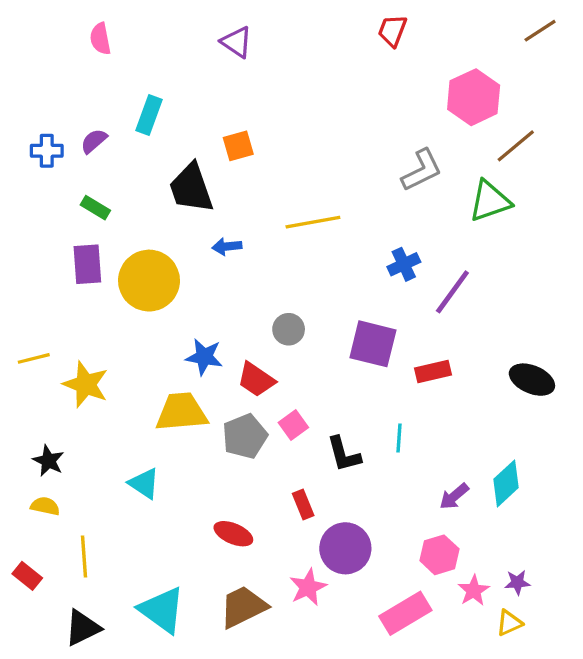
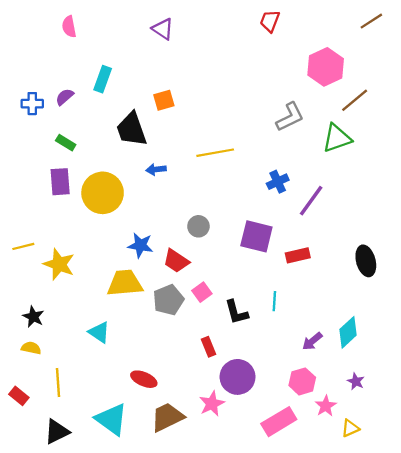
black ellipse: (532, 380) -> (366, 261), turned 52
red ellipse: (233, 534) -> (144, 379), moved
purple star: (517, 582) -> (356, 381), moved, turned 30

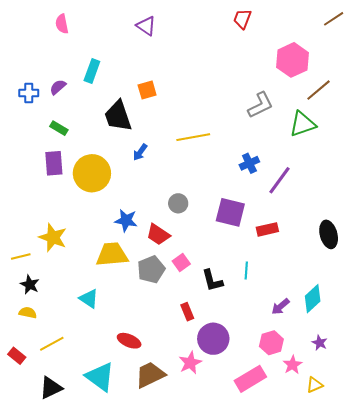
blue arrow: (156, 169) -> (140, 152), turned -48
yellow line: (23, 246) -> (21, 256), moved
yellow line: (58, 383) -> (52, 344), turned 65

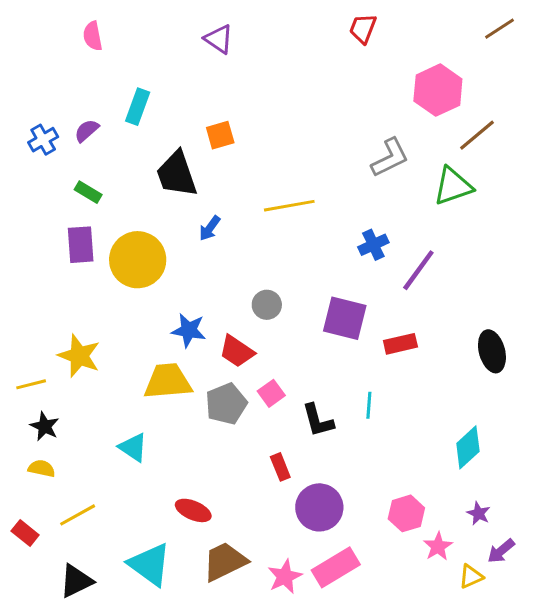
blue cross: (29, 93) -> (43, 140), turned -30
purple arrow: (280, 307) -> (501, 551), moved
pink star: (190, 363) -> (285, 576), moved
pink rectangle: (250, 379) -> (336, 567), moved

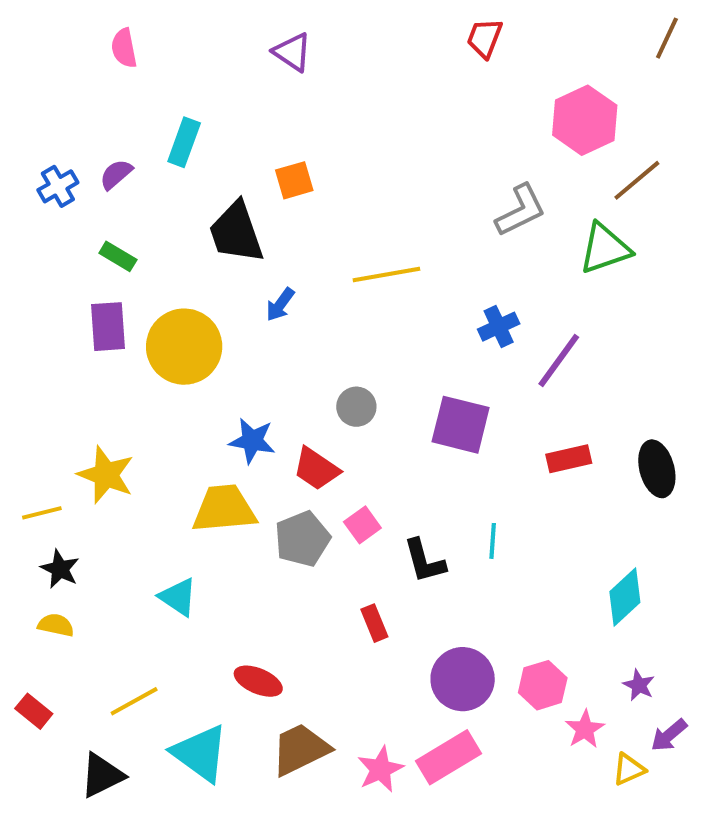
brown line: (499, 29) -> (667, 38), turned -32
red rectangle: (400, 344) -> (569, 459), moved
purple circle: (319, 507) -> (463, 679), moved
yellow line: (78, 515) -> (134, 701), moved

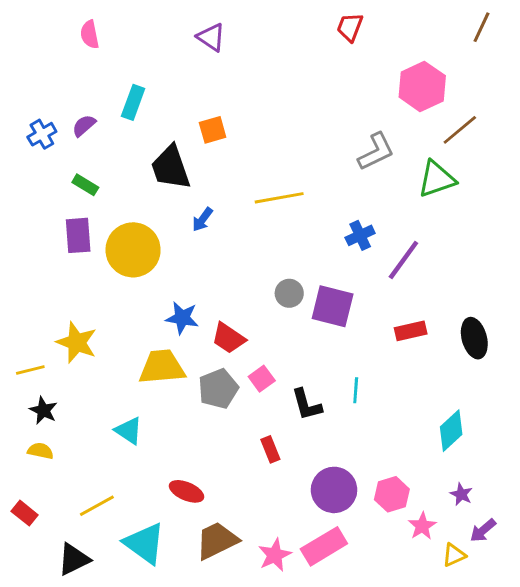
gray circle: (356, 407) -> (289, 293), moved

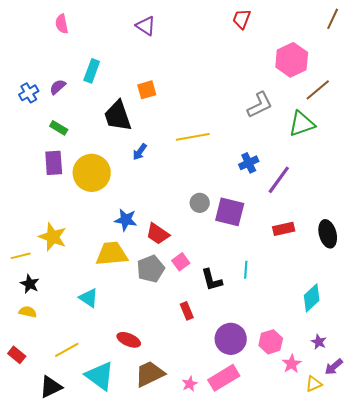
pink star: (275, 555) -> (190, 384), size x0.7

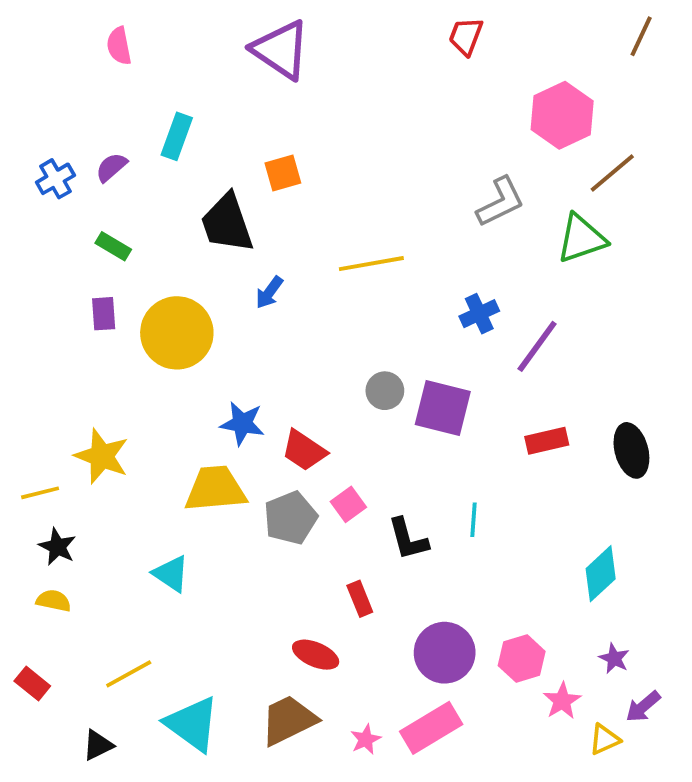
purple triangle: (146, 26) -> (281, 50), size x1.6
purple rectangle: (54, 163) -> (104, 314), size x0.7
red ellipse: (129, 340) -> (316, 655), moved
black triangle: (51, 387) -> (98, 745), size x0.7

